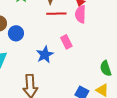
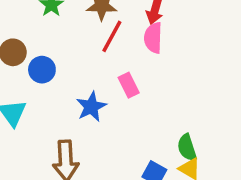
red line: (56, 14) -> (112, 36), turned -60
green semicircle: (106, 68) -> (187, 148), moved

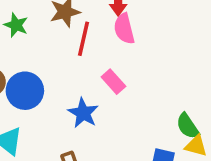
blue circle: (42, 70) -> (25, 91), size x1.4

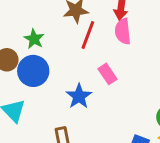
green star: (16, 25) -> (34, 39), moved

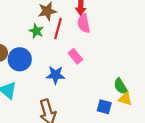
green star: (34, 39) -> (36, 31), moved
blue star: (79, 96) -> (56, 75), turned -30

